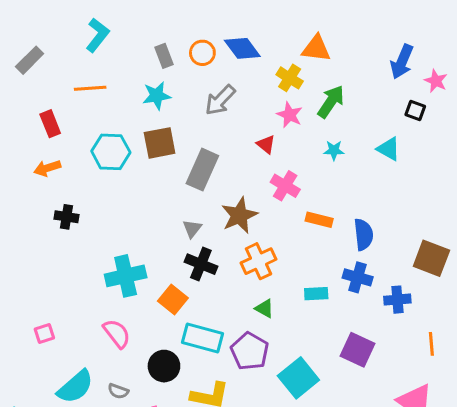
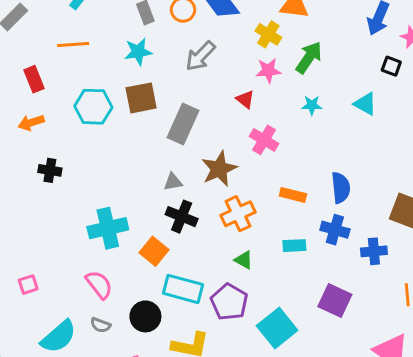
pink star: (290, 115) -> (268, 70), turned -30
orange rectangle: (319, 220) -> (293, 195), moved
gray triangle: (192, 229) -> (173, 182), turned 42
gray semicircle: (118, 391) -> (101, 325), moved

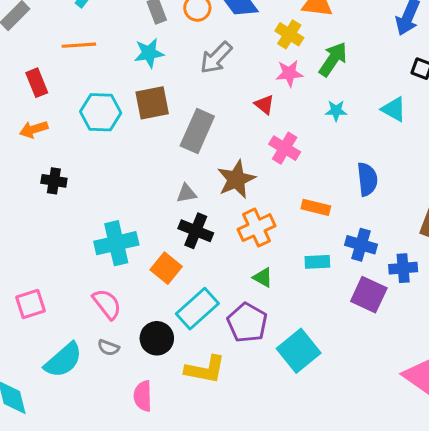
blue semicircle: (341, 188) -> (367, 179), moved
pink square: (28, 285) -> (31, 304), size x1.4
cyan rectangle: (183, 289) -> (197, 309), turned -57
purple square: (335, 301) -> (369, 295), moved

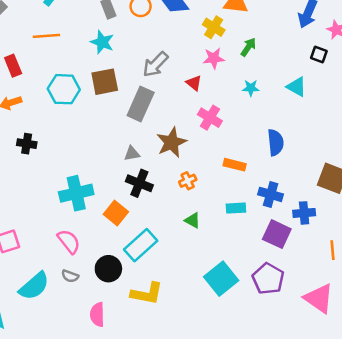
cyan star: (149, 53) -> (102, 42), turned 30
gray arrow: (216, 58) -> (155, 64), moved
green arrow: (333, 59) -> (248, 47), size x0.7
orange cross: (257, 228) -> (188, 181), size x0.6
purple pentagon: (247, 323) -> (268, 279), moved

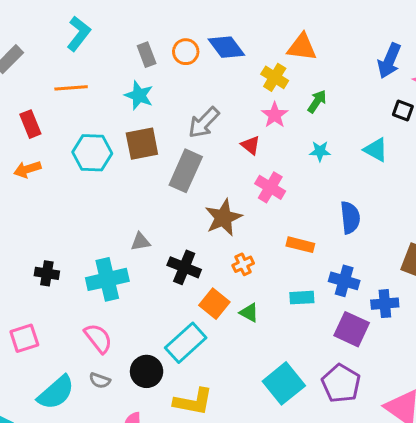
pink star: (214, 58) -> (275, 115), turned -30
black cross: (27, 144) -> (47, 273), moved
gray triangle: (132, 154) -> (140, 242), moved
orange square: (116, 213) -> (214, 304), moved

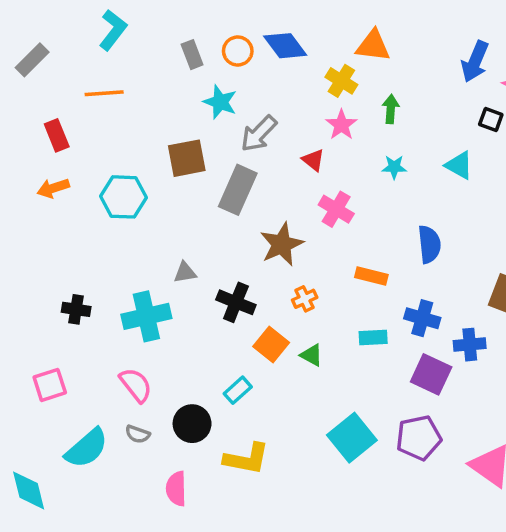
cyan star: (139, 95) -> (220, 102), moved
green arrow: (317, 101) -> (391, 109), turned -30
cyan hexagon: (92, 153) -> (123, 197), moved
cyan rectangle: (186, 343) -> (238, 390), size x0.6
purple pentagon: (341, 383) -> (419, 438), turned 30

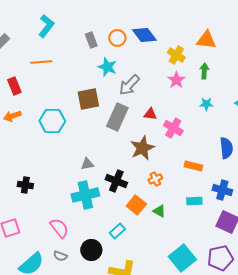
orange triangle: (373, 46) -> (206, 40), moved
red triangle: (313, 160) -> (150, 114), moved, turned -32
cyan cross: (146, 316) -> (85, 195), moved

